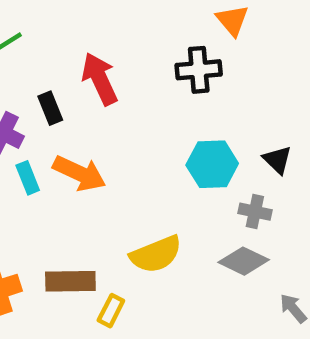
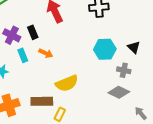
black rectangle: (50, 108) -> (33, 32), moved
orange arrow: (79, 173) -> (46, 53), size x0.6
yellow semicircle: (156, 254) -> (67, 83), moved

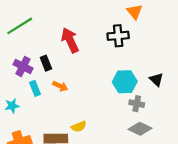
gray cross: (124, 70) -> (137, 104), moved
yellow semicircle: (67, 83) -> (79, 127), moved, size x0.6

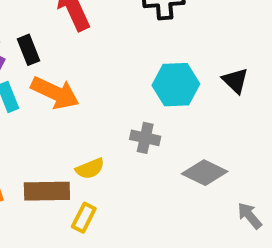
orange arrow: (60, 86) -> (55, 93), size x1.6
gray cross: (137, 104) -> (145, 138), moved

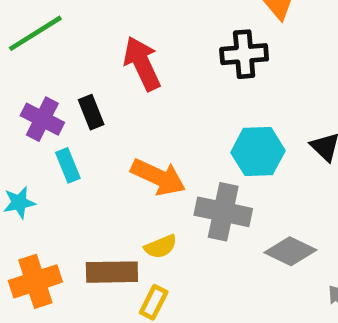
orange arrow: (55, 93) -> (158, 177), moved
gray cross: (145, 138) -> (223, 212), size x1.6

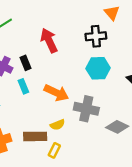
cyan hexagon: (258, 152) -> (98, 68), moved
cyan rectangle: (68, 165) -> (23, 86), moved

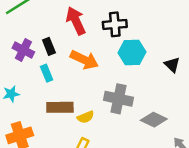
black cross: (96, 36) -> (115, 24), moved
orange arrow: (56, 93) -> (84, 60), moved
brown rectangle: (35, 136) -> (60, 107), moved

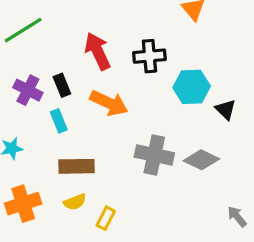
cyan hexagon: (132, 52) -> (192, 87), moved
yellow semicircle: (86, 117) -> (75, 202), moved
gray diamond: (154, 120) -> (201, 160), moved

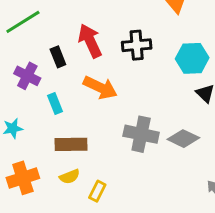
black rectangle: (62, 85) -> (58, 57), moved
cyan hexagon: (192, 87) -> (192, 58), moved

